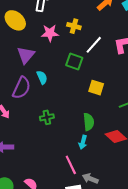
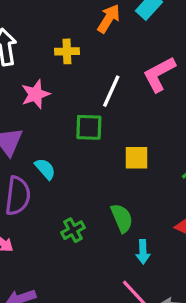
yellow cross: (74, 26) -> (67, 51), moved
green semicircle: (89, 122) -> (122, 218), moved

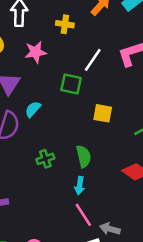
cyan semicircle: (45, 169) -> (33, 109), turned -108
cyan arrow: (143, 252) -> (80, 186), moved

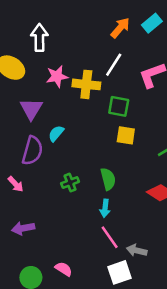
yellow cross: (65, 24) -> (86, 84), moved, size x1.5
white line: (93, 60) -> (114, 65), moved
green square: (71, 84) -> (119, 106), moved

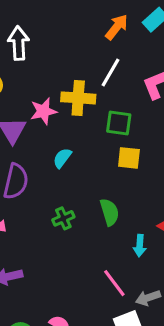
pink star: (57, 76) -> (43, 111), moved
cyan semicircle: (56, 133) -> (62, 158), moved
cyan arrow: (105, 208) -> (140, 246), moved
gray arrow: (137, 250) -> (148, 298), turned -30

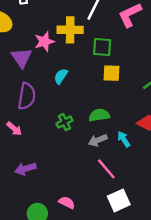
green semicircle: (109, 212) -> (99, 115), turned -78
cyan arrow: (140, 246) -> (124, 139), turned 147
gray arrow: (148, 298) -> (98, 140), moved

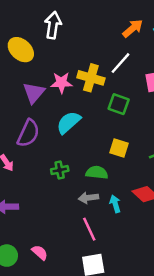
yellow square: (111, 73) -> (119, 148), moved
cyan semicircle: (61, 76) -> (69, 122), size x1.5

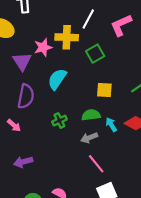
green square: (119, 104) -> (95, 54), turned -36
cyan arrow: (115, 204) -> (111, 125), moved

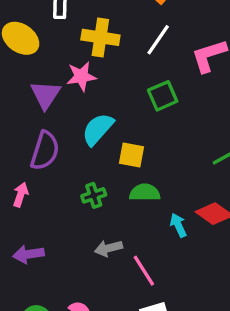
yellow cross: (67, 37) -> (100, 37), moved
yellow square: (104, 90) -> (131, 155), moved
pink arrow: (14, 125) -> (21, 195), turned -120
cyan arrow: (111, 125) -> (178, 225), moved
gray arrow: (89, 138) -> (108, 248), moved

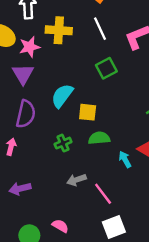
white line: (158, 40) -> (100, 29), turned -55
pink star: (81, 76) -> (30, 47), moved

